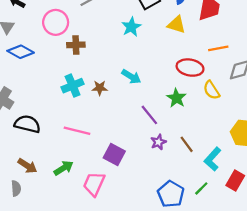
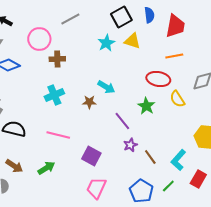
yellow triangle: (176, 25) -> (132, 41), moved
orange line: (218, 48) -> (174, 56), moved
brown star: (100, 88) -> (89, 102), moved
brown line: (187, 144) -> (150, 157), moved
pink trapezoid: (94, 184) -> (96, 188), moved

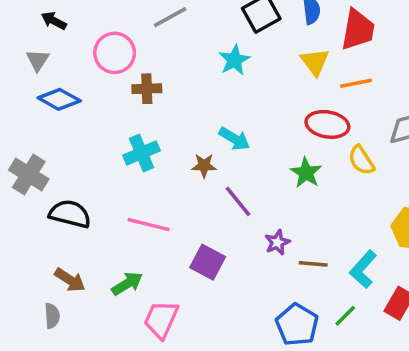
yellow triangle: (132, 41) -> (315, 62), moved, turned 36
purple line: (122, 121) -> (238, 201), moved
brown line: (150, 157) -> (313, 264), turned -49
pink trapezoid: (96, 188) -> (161, 319), moved

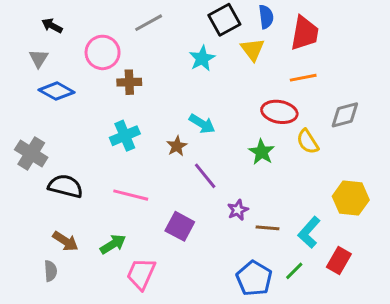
yellow triangle: (315, 62) -> (253, 49), moved
brown star: (204, 166) -> (177, 146), turned -30

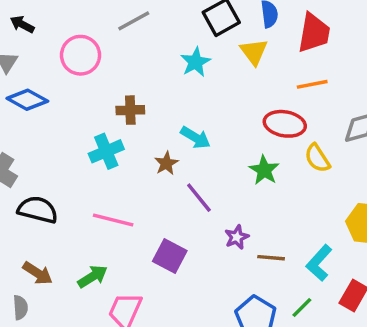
brown cross: (129, 82) -> (130, 110), moved

